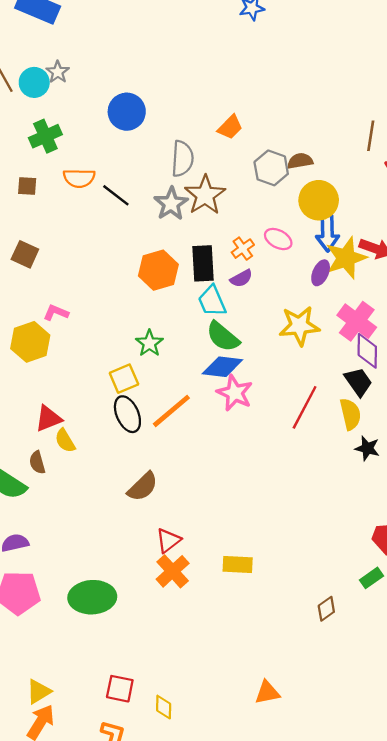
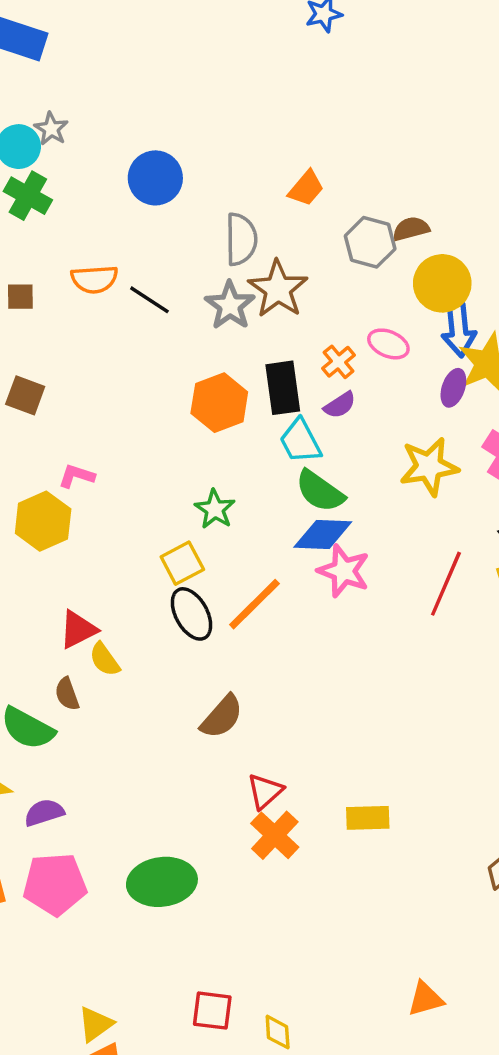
green cross: (45, 136) -> (28, 196), moved, turned -32

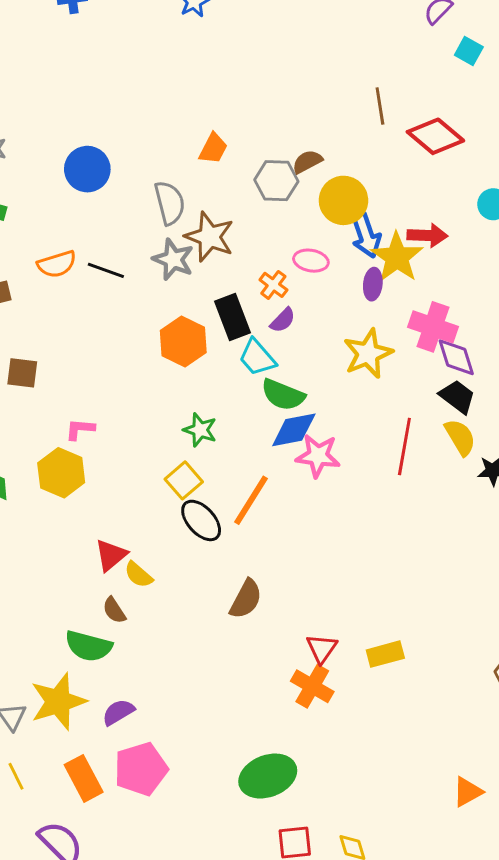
red triangle: (265, 791) -> (322, 648), moved
green ellipse: (162, 882) -> (268, 776), moved

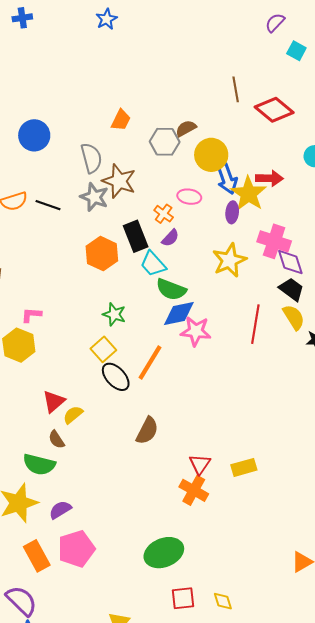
yellow semicircle: (138, 575) -> (73, 415), turned 100

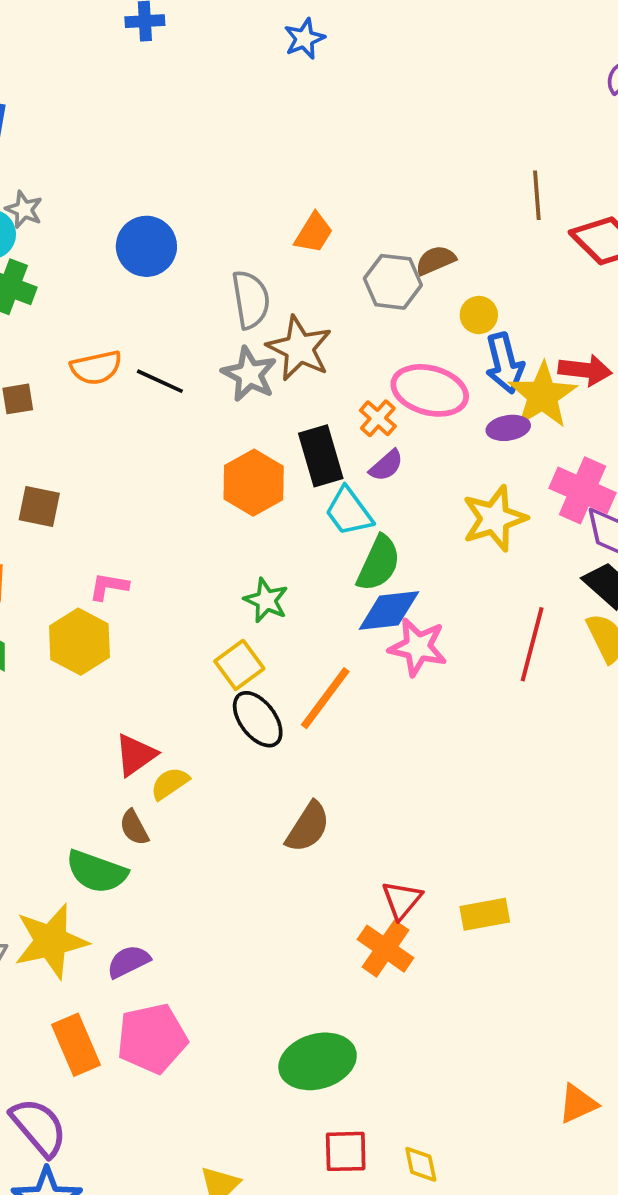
yellow circle: (211, 155) -> (479, 315), size x0.6
pink ellipse: (189, 197) -> (430, 390), size x1.6
purple ellipse: (232, 212) -> (508, 428), turned 70
green semicircle: (171, 289) -> (379, 563), turned -92

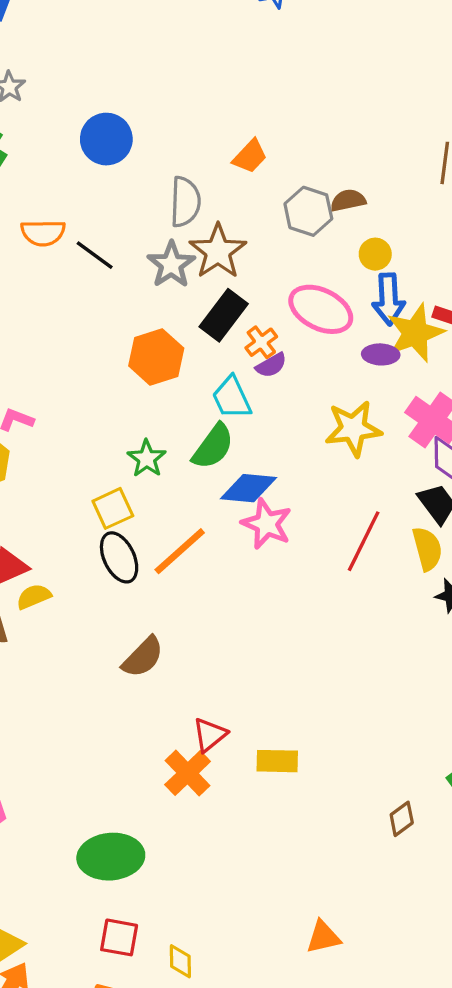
orange cross: (378, 418) -> (261, 342), moved
black rectangle: (321, 456) -> (224, 315), moved, turned 42
green semicircle: (379, 563) -> (213, 446), moved

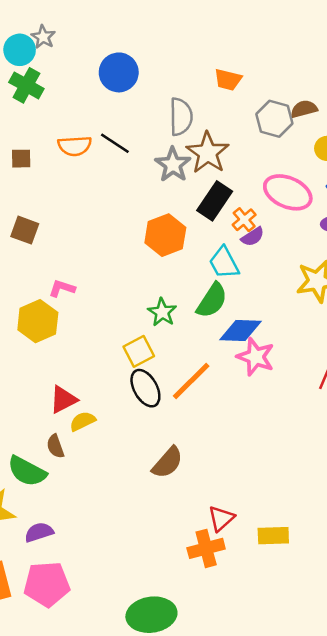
orange trapezoid: (250, 156) -> (228, 80), turned 64
black line: (95, 255) -> (115, 143), moved
orange cross: (188, 773) -> (206, 548), turned 32

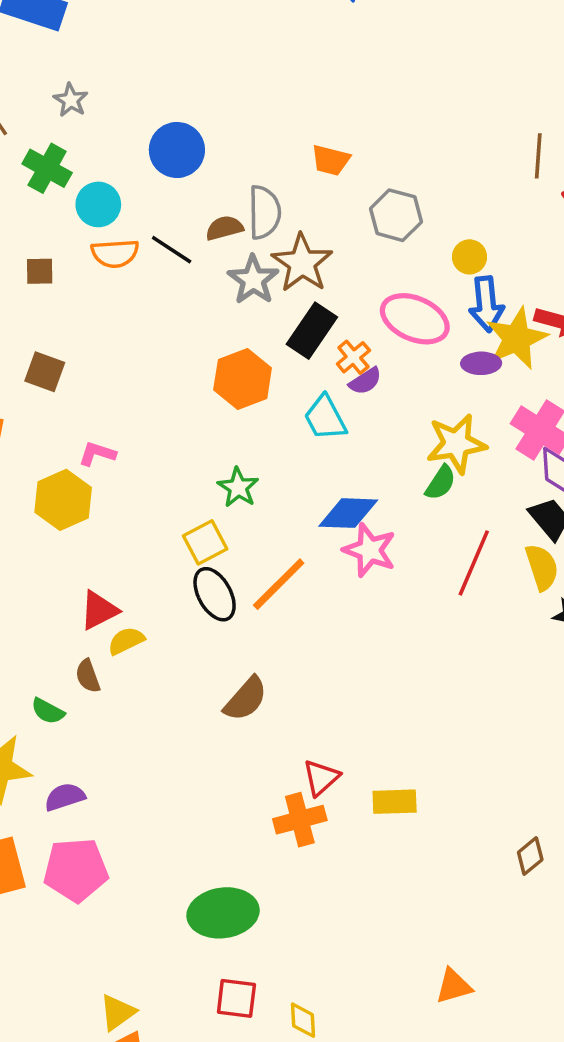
cyan circle: (20, 50) -> (98, 204), moved
brown semicircle: (304, 109) -> (224, 228), moved
green semicircle: (212, 300) -> (441, 483), moved, size x0.7
green semicircle: (27, 471) -> (48, 711), size x0.6

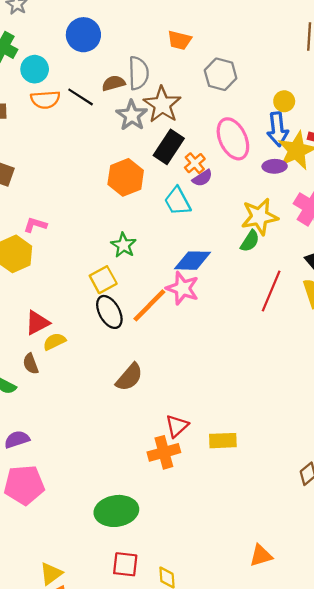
yellow circle: (470, 257) -> (284, 101), moved
pink ellipse: (415, 319) -> (233, 139), turned 42
pink star: (370, 550) -> (183, 288), moved

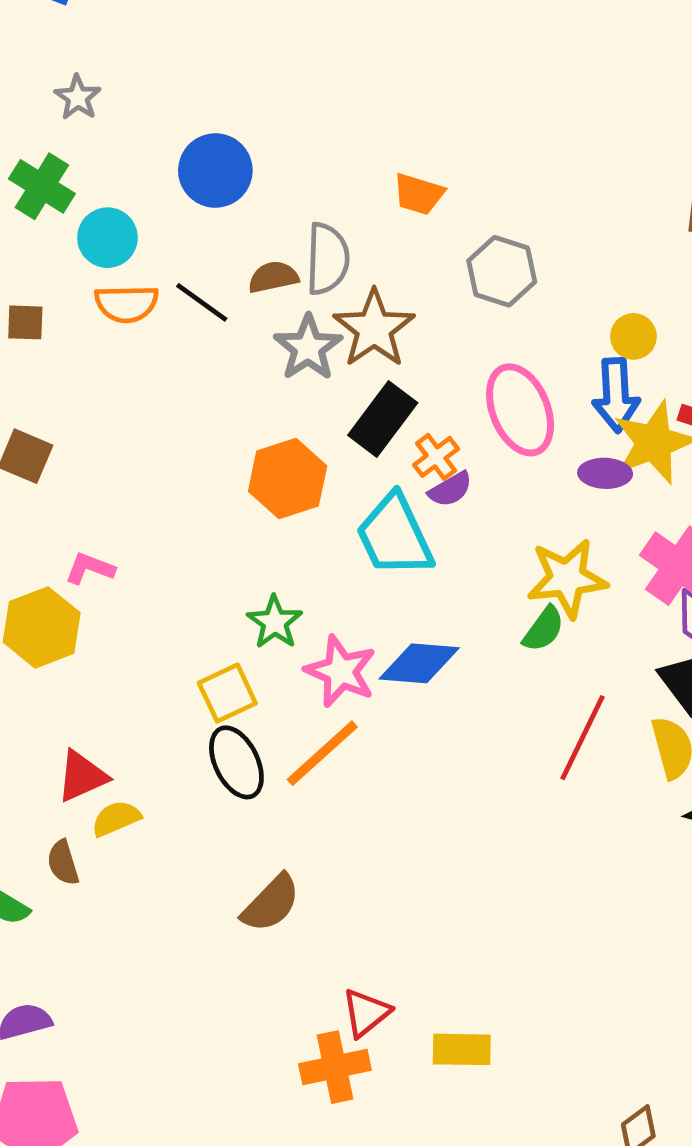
cyan trapezoid: (177, 201) -> (395, 536), size x1.4
pink star: (183, 288) -> (341, 671), moved

